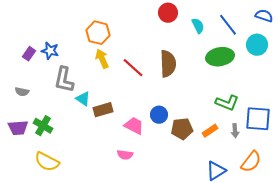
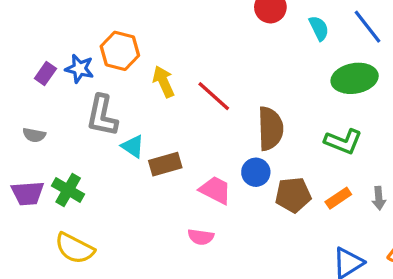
orange hexagon: (98, 33) -> (120, 51), moved
brown semicircle: (168, 64) -> (270, 129), moved
green L-shape: (227, 103) -> (343, 141), moved

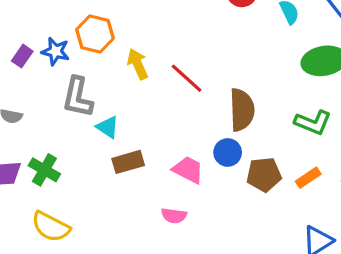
brown rectangle: (165, 164) -> (128, 162), moved

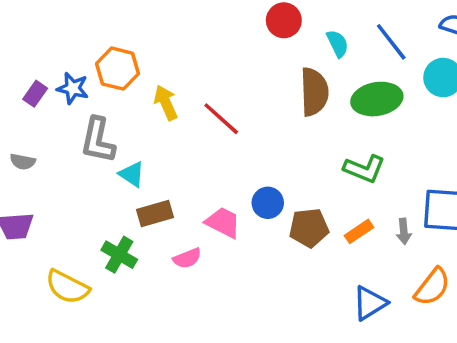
brown semicircle: (242, 110) -> (314, 92), moved
green cross: (44, 170) -> (119, 255), moved
pink semicircle: (174, 216) -> (187, 258), moved, turned -30

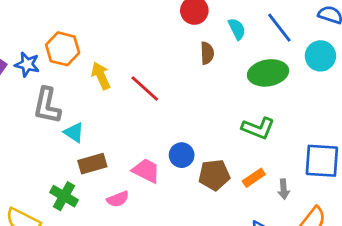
brown semicircle: (314, 92) -> (207, 53), moved, size x0.6
gray arrow: (404, 231) -> (284, 189), moved

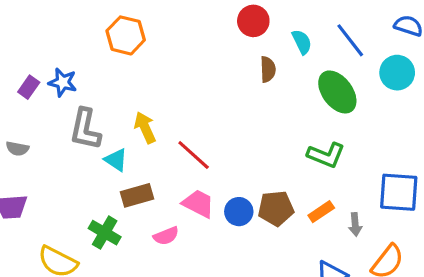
orange hexagon: (63, 49) -> (126, 35), moved
green ellipse: (268, 73) -> (337, 92), turned 63
yellow arrow: (101, 76) -> (145, 128), moved
red line: (145, 89) -> (194, 155), moved
blue circle: (182, 155) -> (239, 212), moved

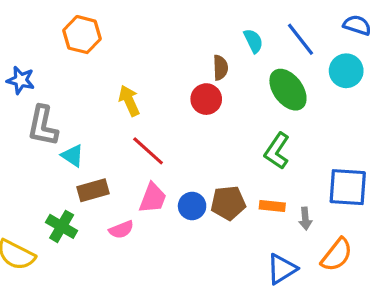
red circle: (253, 21) -> (206, 99), moved
yellow arrow: (145, 128) -> (129, 101), moved
green L-shape: (326, 155) -> (277, 151), turned 102
pink trapezoid: (198, 203) -> (153, 198), turned 84
orange rectangle: (321, 212) -> (272, 206), turned 40

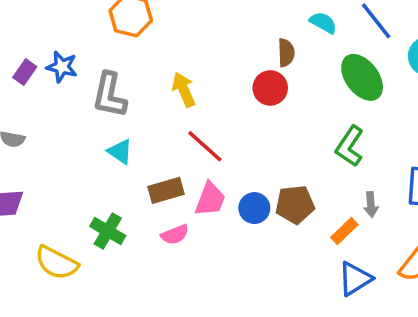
cyan semicircle: (253, 41) -> (323, 23), turned -35
gray L-shape: (43, 126) -> (110, 95), moved
brown rectangle: (93, 190) -> (166, 190), moved
orange rectangle: (272, 206) -> (344, 231), moved, turned -50
gray arrow: (305, 219) -> (371, 205), moved

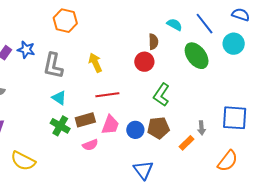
red line: (205, 146) -> (107, 95), turned -50
green L-shape: (350, 146) -> (161, 95), moved
green cross: (108, 231) -> (60, 126), moved
blue triangle: (355, 279) -> (143, 170), moved, turned -35

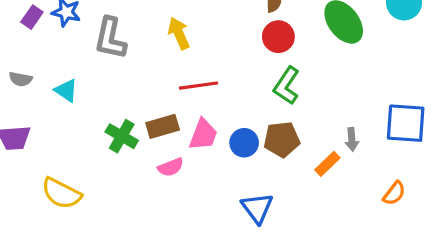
red circle: (144, 62) -> (278, 37), moved
cyan triangle: (59, 98) -> (66, 90), moved
orange semicircle: (228, 161) -> (394, 193), size x0.7

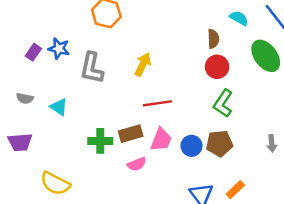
yellow arrow: (179, 33) -> (143, 64), turned 50
green cross: (122, 136) -> (100, 141), turned -30
orange rectangle: (327, 164) -> (235, 190), moved

